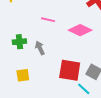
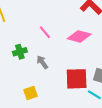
pink line: (48, 20) -> (45, 32), turned 48
green cross: (19, 42) -> (20, 52), moved

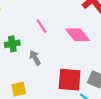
pink diamond: (79, 36) -> (77, 35), turned 30

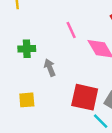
pink line: (41, 26) -> (71, 30), moved

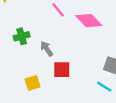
red square: (85, 97) -> (62, 70), moved, size x0.7

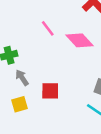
gray arrow: (47, 49) -> (22, 78), moved

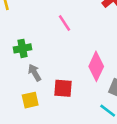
pink diamond: (80, 40) -> (96, 66), moved, turned 64

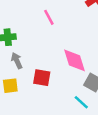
pink diamond: (96, 66) -> (74, 60), turned -48

